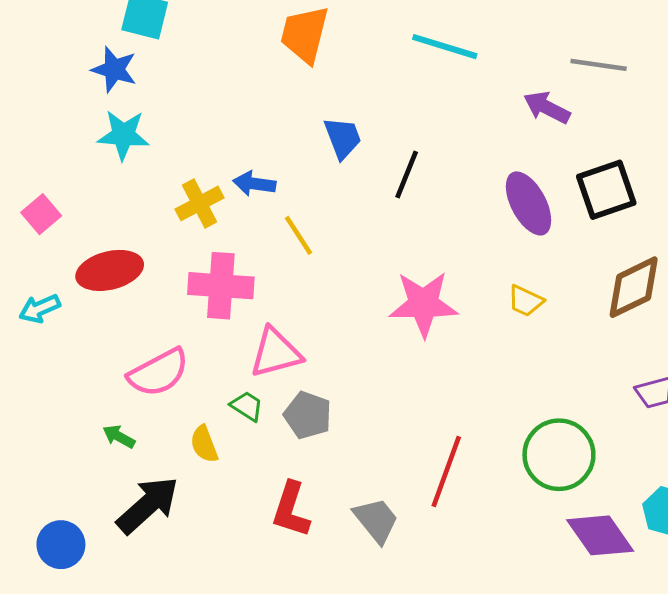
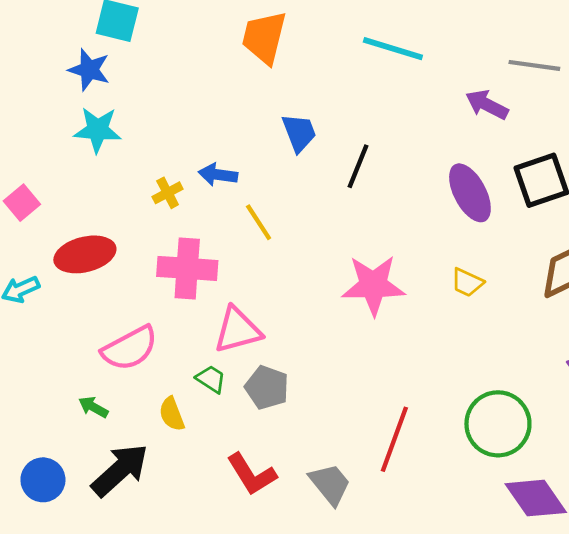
yellow cross: (200, 203) -> (168, 193), size x0.7
red L-shape: (291, 510) -> (252, 474), turned -50
blue circle: (61, 545) -> (43, 480), moved

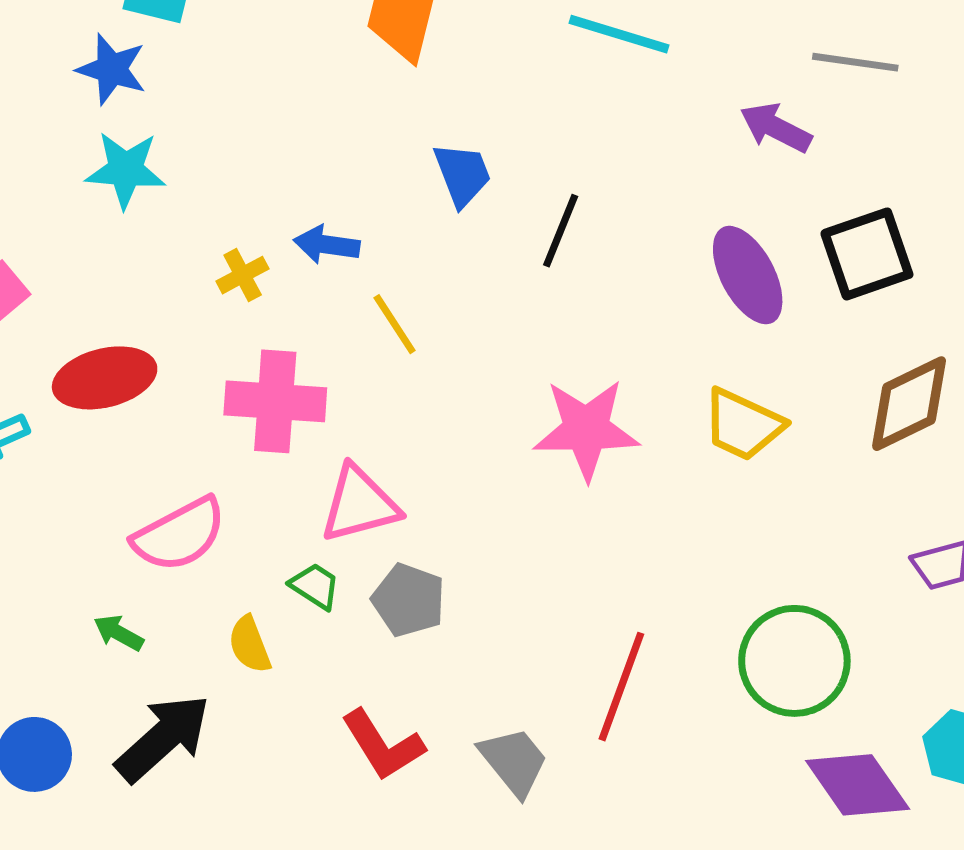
yellow trapezoid: (467, 282) -> (743, 425), size x1.5

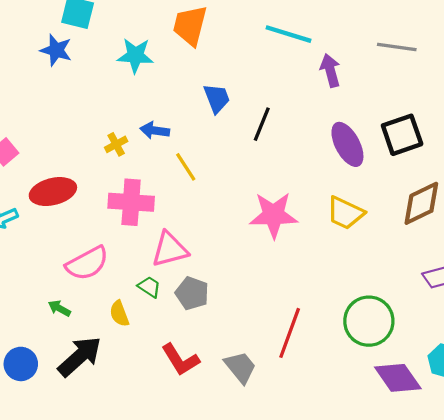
purple arrow: (776, 128) -> (330, 71), moved, turned 48
cyan star: (126, 170) -> (135, 56), moved

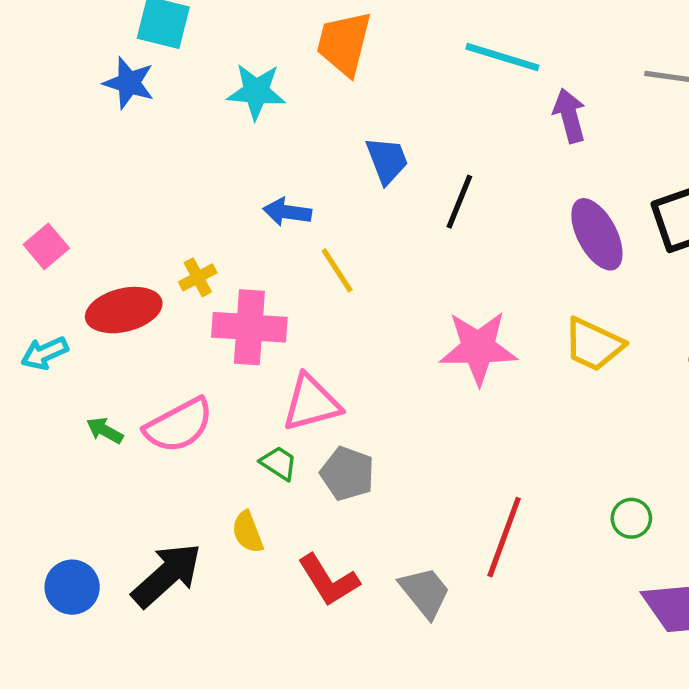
yellow cross: (116, 144) -> (198, 277), moved
green arrow: (59, 308) -> (105, 431), moved
yellow semicircle: (119, 314) -> (248, 532), moved
green circle: (369, 321) -> (631, 518), size x0.5

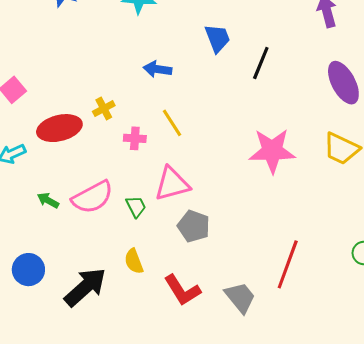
yellow line: (337, 270) -> (172, 123), moved
pink cross: (249, 327) -> (135, 138), size x0.5
green trapezoid: (279, 463) -> (136, 207), moved, turned 30
blue circle: (72, 587) -> (28, 270), moved

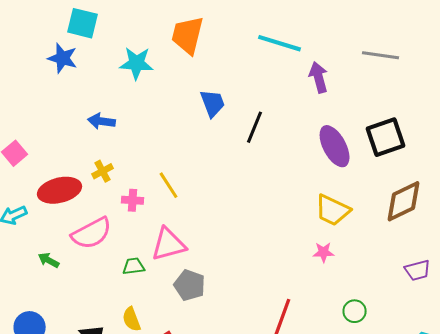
blue arrow: (158, 69) -> (102, 121), moved
pink star: (272, 151) -> (324, 252), moved, size x0.5
pink semicircle: (92, 197) -> (92, 233), moved
green trapezoid: (136, 207) -> (134, 266), turned -70

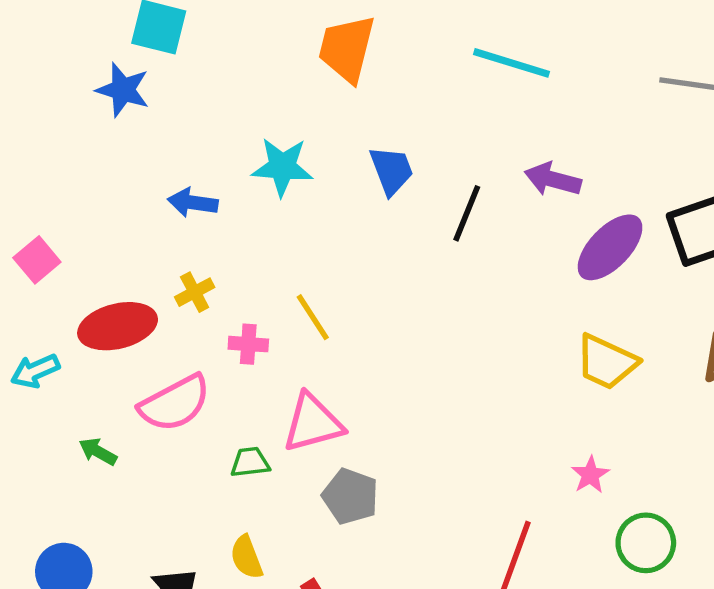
cyan star: (137, 63) -> (282, 167), moved
purple arrow: (319, 77) -> (553, 179), moved, turned -60
purple ellipse: (335, 146) -> (610, 247), turned 72
pink star: (324, 252) -> (590, 475), moved, turned -30
green circle: (355, 311) -> (646, 543), size x1.4

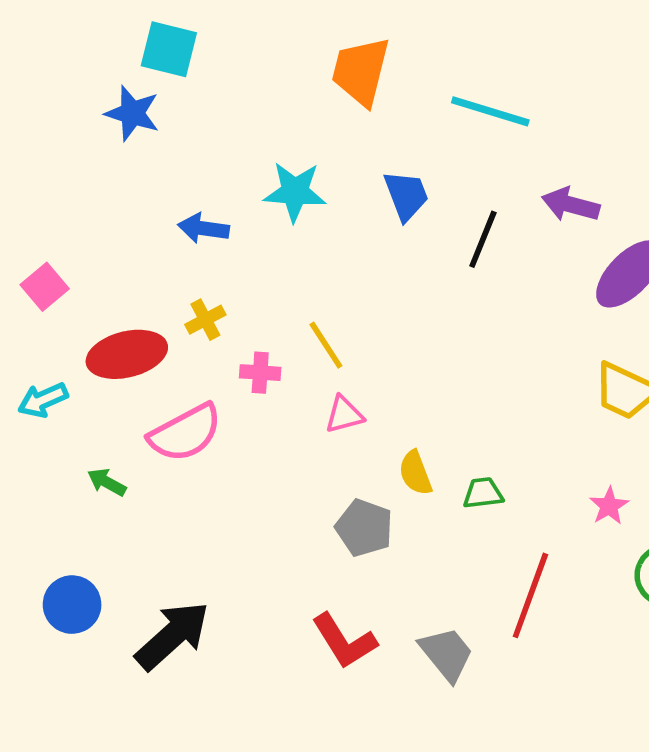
cyan line: (512, 63) -> (490, 111), moved
pink triangle: (313, 423) -> (344, 415), moved, size x0.6
green trapezoid: (250, 462) -> (483, 493), moved
yellow semicircle: (246, 557) -> (415, 473), moved

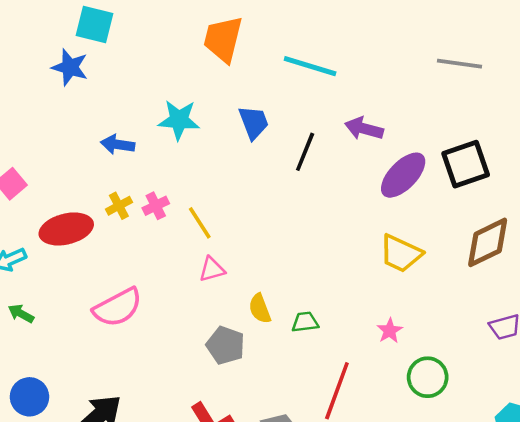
pink cross: (260, 373) -> (156, 206), moved, turned -30
pink semicircle: (185, 433) -> (118, 307), moved
green arrow: (107, 482) -> (21, 314), moved

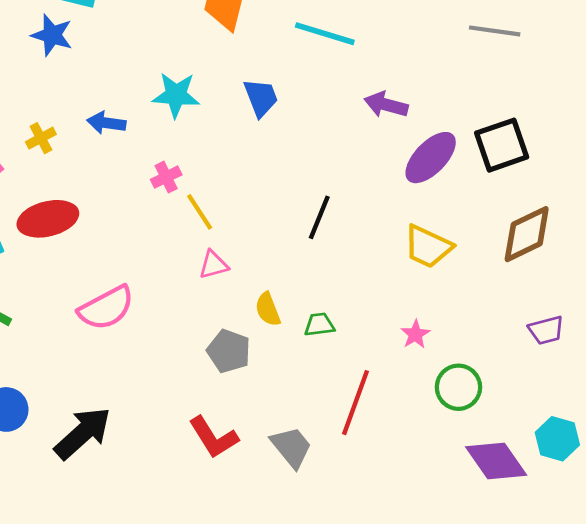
black line: (305, 152) -> (319, 217), moved
yellow cross: (119, 206) -> (41, 138), moved
pink cross: (156, 206) -> (166, 177), moved

